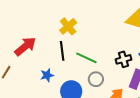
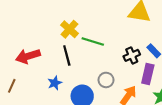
red arrow: (25, 46) -> (28, 56), turned -150
green line: (86, 58) -> (93, 41), moved

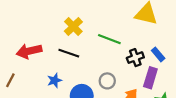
green line: (93, 41) -> (109, 39), moved
black line: (67, 55) -> (69, 53), turned -60

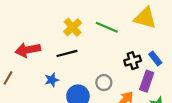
green line: (109, 39) -> (107, 27), moved
black line: (69, 53) -> (67, 53), turned -36

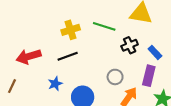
yellow cross: (73, 27) -> (71, 30), turned 30
black cross: (133, 61) -> (130, 45), moved
gray circle: (104, 83) -> (115, 77), moved

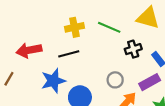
purple rectangle: (149, 76) -> (150, 82), turned 42
blue star: (55, 84) -> (53, 81), size x1.6

